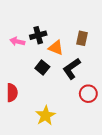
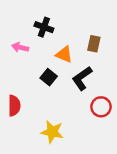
black cross: (38, 35) -> (44, 27), moved, turned 35
yellow star: (45, 116) -> (52, 132), turned -30

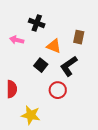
red circle: (101, 107) -> (58, 90), moved
yellow star: (52, 132) -> (31, 115), moved

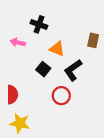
brown rectangle: (79, 37) -> (93, 40), moved
yellow star: (31, 115) -> (20, 123), moved

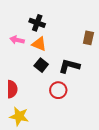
orange triangle: (57, 49) -> (39, 44), moved
black L-shape: (73, 70) -> (69, 66), turned 50

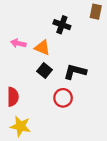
black cross: (37, 23) -> (62, 25), moved
brown rectangle: (88, 38) -> (96, 12), moved

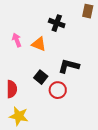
pink arrow: (18, 43) -> (17, 40), turned 56
black square: (44, 71) -> (41, 77), moved

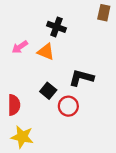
black cross: (57, 23) -> (56, 27), moved
pink arrow: (17, 40) -> (20, 47), turned -104

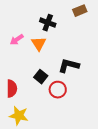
brown rectangle: (104, 13) -> (80, 11), moved, turned 56
orange triangle: (46, 52) -> (39, 44), turned 35

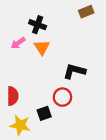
black cross: (48, 23) -> (38, 25), moved
black square: (41, 77) -> (44, 113), moved, turned 32

